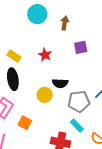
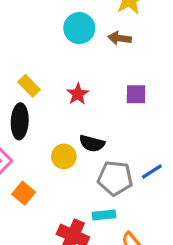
brown arrow: (65, 23) -> (120, 38), moved, turned -104
cyan rectangle: (77, 126) -> (104, 215), turned -64

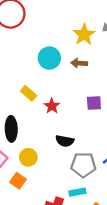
yellow rectangle: (29, 86) -> (29, 93), moved
yellow circle: (64, 156) -> (28, 157), moved

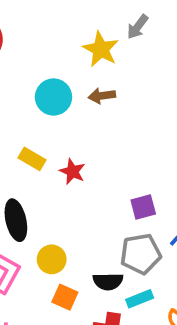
purple square: (94, 103) -> (143, 207), moved
black semicircle: (65, 141) -> (108, 282), moved
orange square: (18, 181) -> (65, 297), moved

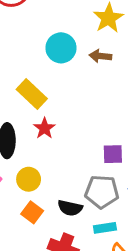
yellow rectangle: (32, 159) -> (32, 94), size x1.4
red star: (72, 171) -> (44, 128), moved
cyan rectangle: (140, 299) -> (105, 228), moved

